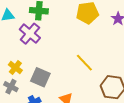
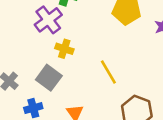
yellow cross: (15, 68) -> (64, 49), moved, turned -32

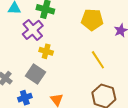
yellow line: (108, 72) -> (98, 60), moved

